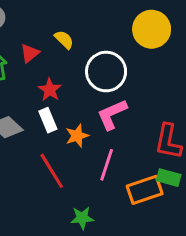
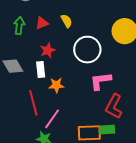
pink L-shape: (112, 114) -> (101, 81), moved
pink line: (107, 165) -> (52, 119), moved
green rectangle: (169, 178) -> (107, 130), turned -35

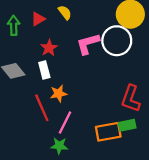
white circle: (87, 50) -> (117, 41), moved
pink L-shape: (101, 81) -> (88, 44), moved
orange star: (56, 85) -> (59, 94), moved

